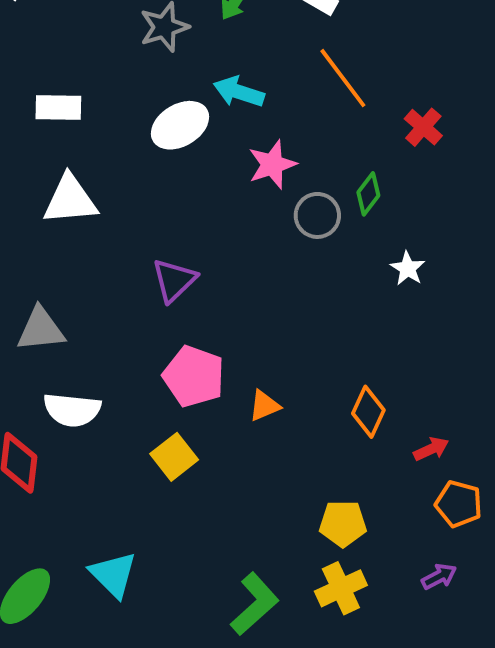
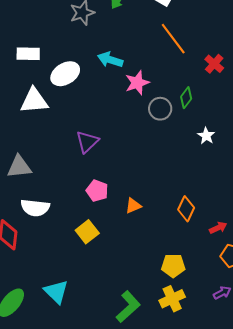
cyan arrow: (239, 92) -> (110, 60), moved
white ellipse: (180, 125) -> (65, 74), moved
pink pentagon: (194, 376) -> (97, 191), size x0.7

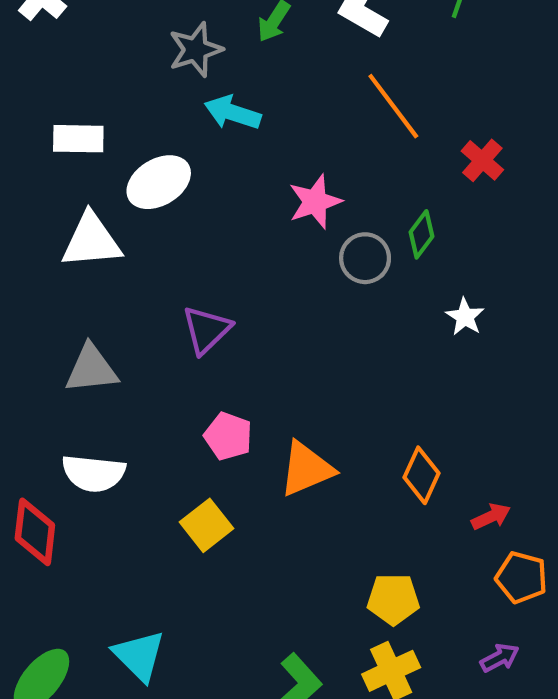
cyan arrow: (110, 60) -> (233, 113), moved
gray triangle: (19, 167) -> (91, 369), moved
orange triangle: (133, 206) -> (306, 469), size x1.6

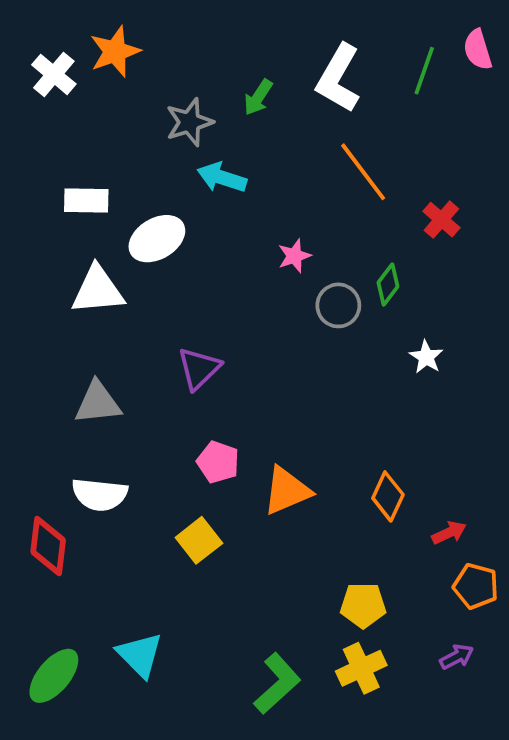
pink star: (315, 202) -> (294, 256), size x0.7

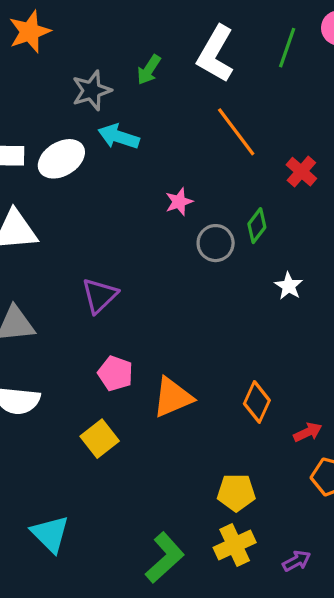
white ellipse: (157, 239) -> (61, 159), moved
purple arrow: (457, 657) -> (297, 561), moved

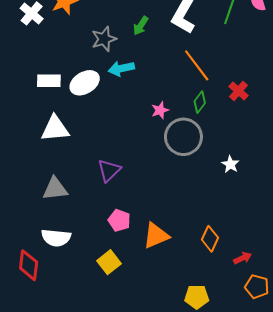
cyan arrow: (119, 137) -> (121, 69), turned -30
green diamond: (257, 226) -> (200, 102), moved
gray circle: (216, 243) -> (183, 137), size x1.6

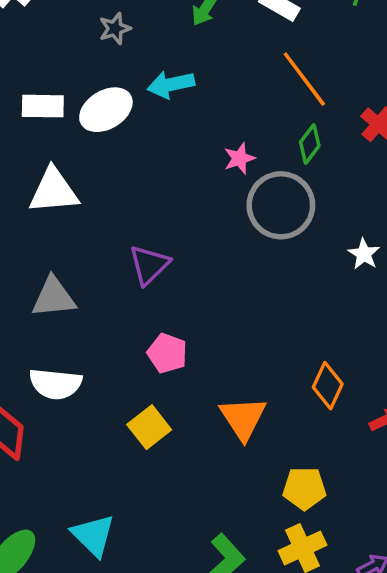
gray star: (104, 39) -> (115, 29), moved, size x0.7
orange triangle: (156, 236) -> (243, 418), moved, turned -40

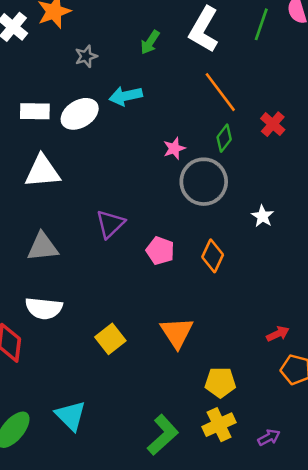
pink pentagon: (167, 353) -> (160, 251), moved
orange diamond: (328, 386) -> (213, 256), moved

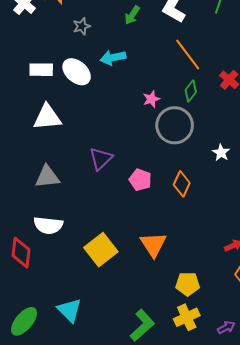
white ellipse: (80, 114) -> (77, 72), turned 72
yellow square: (110, 339) -> (101, 250), size x1.4

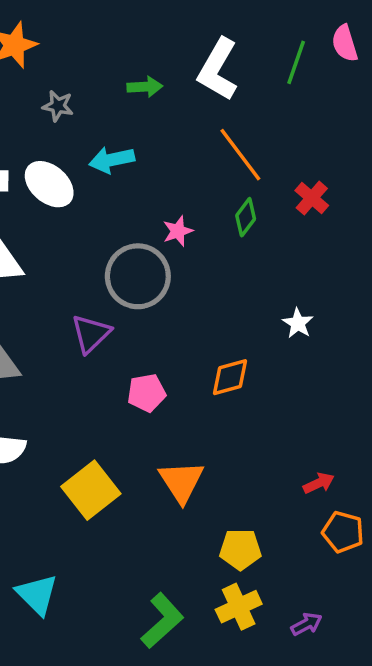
green arrow: (132, 15) -> (145, 87), turned -126
gray star: (82, 26) -> (58, 106), turned 30
gray circle: (175, 125) -> (138, 276), moved
pink pentagon: (140, 180) -> (147, 393), moved, turned -30
orange diamond: (182, 184) -> (230, 377), turned 50

